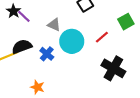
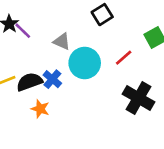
black semicircle: (22, 47) -> (29, 82), moved
orange star: (37, 87) -> (40, 109), moved

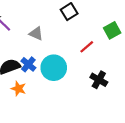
cyan circle: (85, 63) -> (54, 68), moved
black cross: (139, 98) -> (99, 80), size x0.7

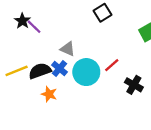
gray triangle: (36, 34) -> (68, 49), moved
red line: (87, 47) -> (112, 65), moved

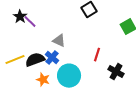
red line: (112, 65) -> (97, 55), turned -32
cyan circle: (86, 72) -> (69, 76), moved

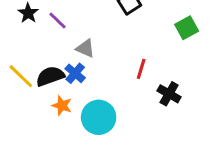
purple line: (30, 22) -> (57, 20), moved
yellow line: (15, 60) -> (21, 76), turned 66
cyan circle: (69, 76) -> (99, 117), moved

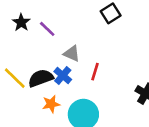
red line: (141, 69) -> (95, 72), moved
orange star: (62, 106) -> (51, 104), turned -30

